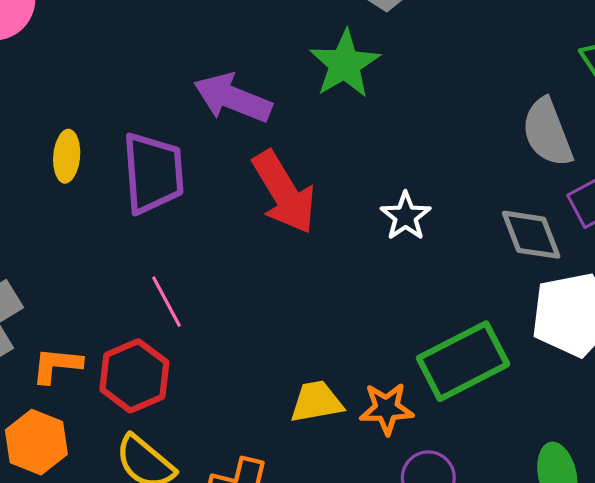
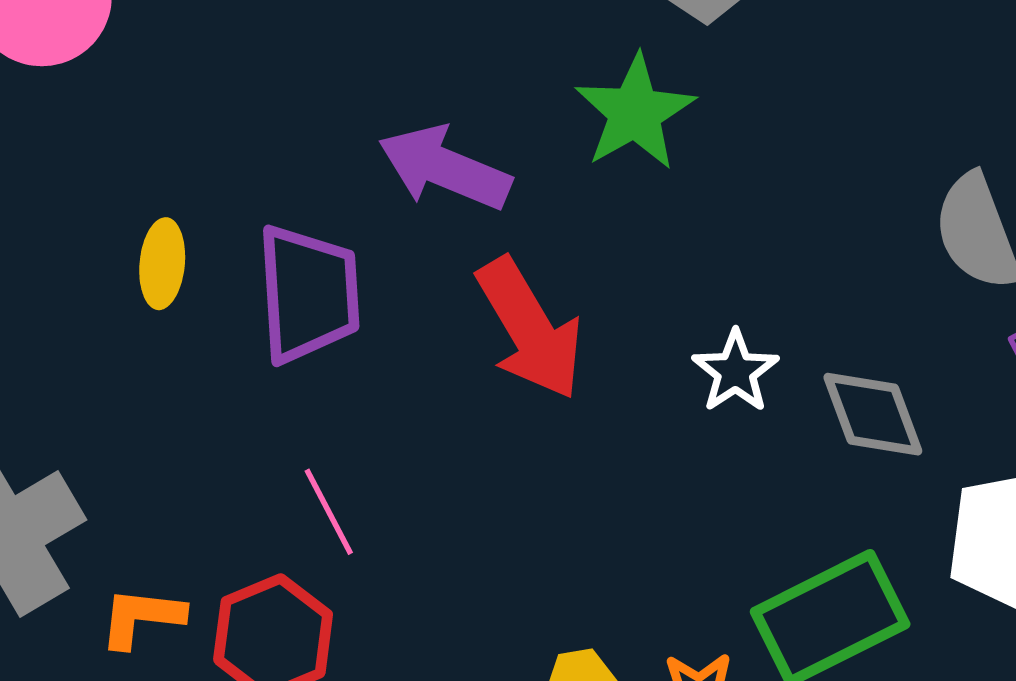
gray diamond: (531, 235) -> (873, 414), moved

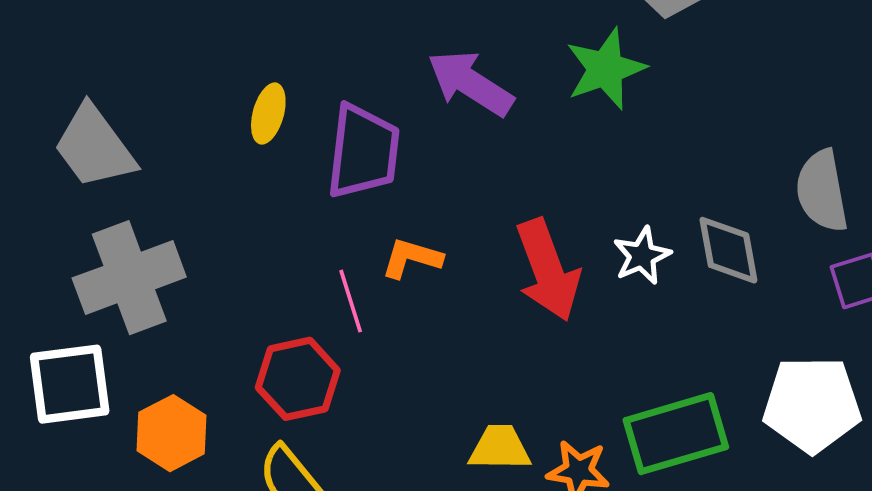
red arrow: (530, 329) -> (548, 270), moved
gray diamond: (873, 414) -> (728, 250), moved
orange L-shape: (142, 617) -> (412, 258), moved

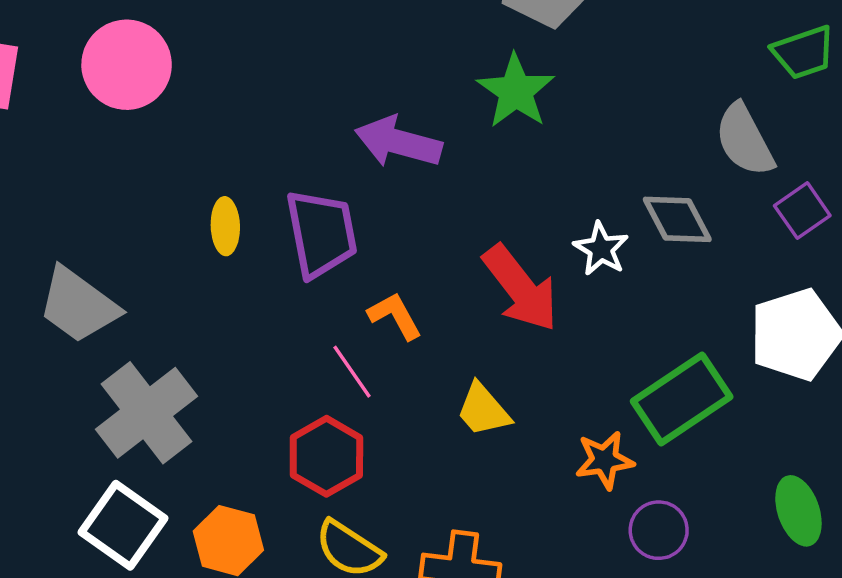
orange L-shape: (412, 258) -> (395, 316), turned 62
white square: (70, 384) -> (123, 525), turned -30
yellow trapezoid: (500, 448) -> (483, 410), moved, turned -114

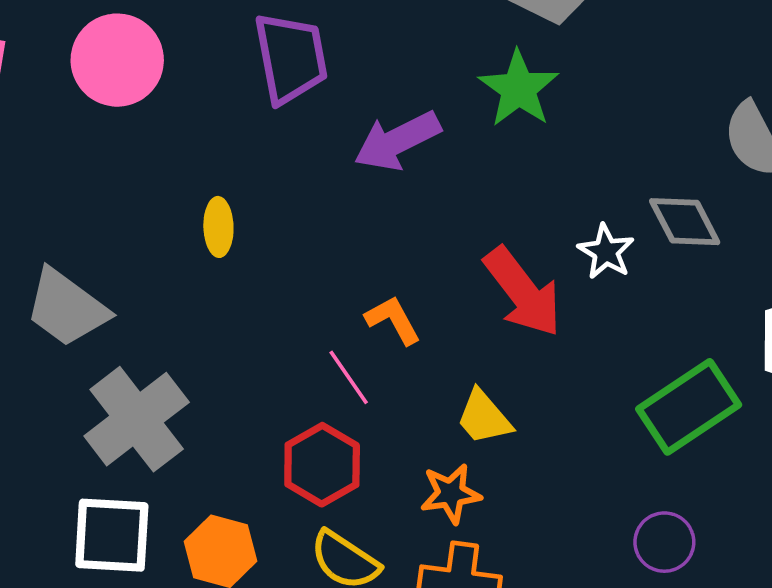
purple arrow: (398, 142) -> (397, 141), turned -42
purple trapezoid: (321, 234) -> (291, 58), moved
orange star: (604, 460) -> (451, 494), moved
white square: (123, 525) -> (112, 535), turned -32

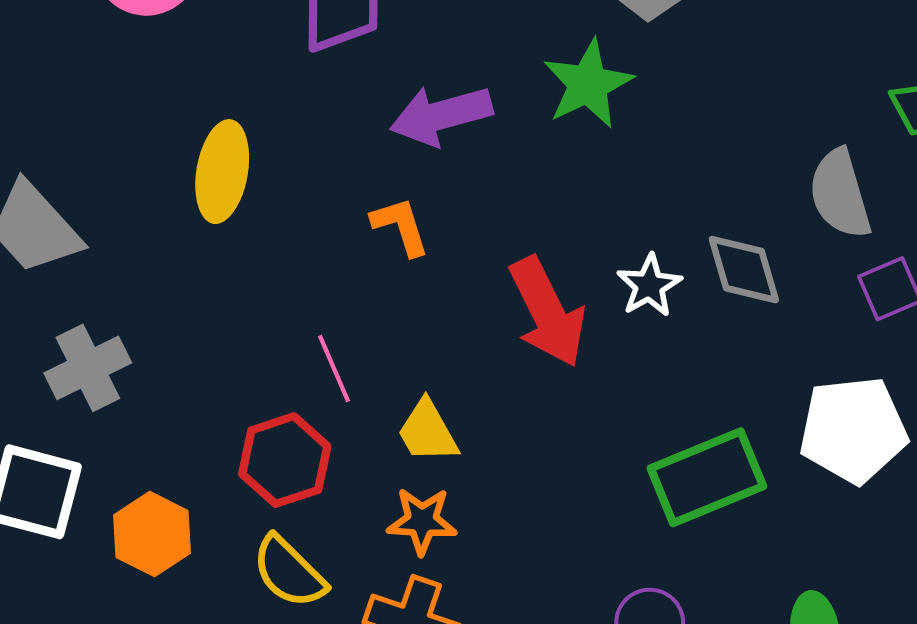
yellow ellipse: (218, 227) -> (222, 172), size x1.5
orange L-shape: (393, 320) -> (400, 226), moved
yellow trapezoid: (484, 417) -> (428, 431), moved
gray cross: (137, 419) -> (88, 368), size x0.7

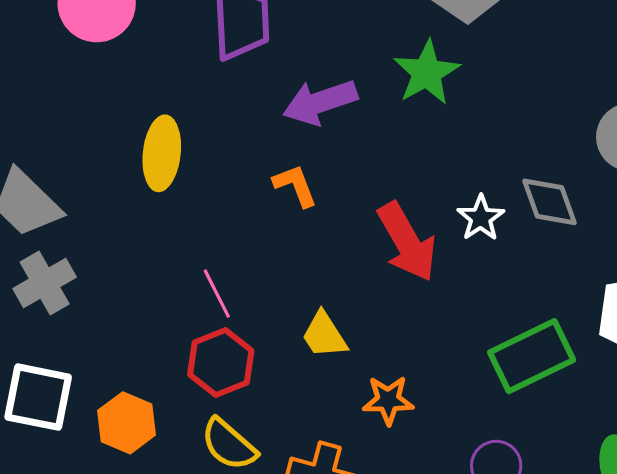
gray cross: (88, 368) -> (45, 283), moved
pink line: (334, 369) -> (217, 294), moved
orange star: (422, 521) -> (388, 400), moved

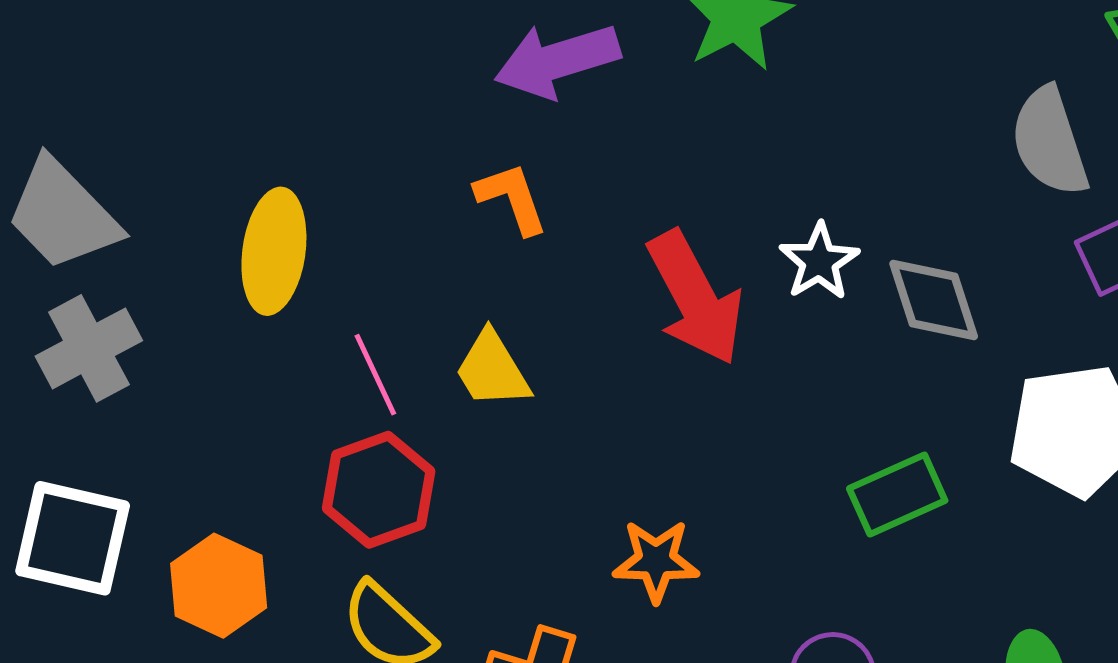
yellow ellipse: (162, 153) -> (274, 251), moved
gray diamond: (549, 202) -> (934, 300), moved
yellow trapezoid: (324, 335) -> (492, 370), moved
green rectangle: (532, 356) -> (897, 495), size x0.7

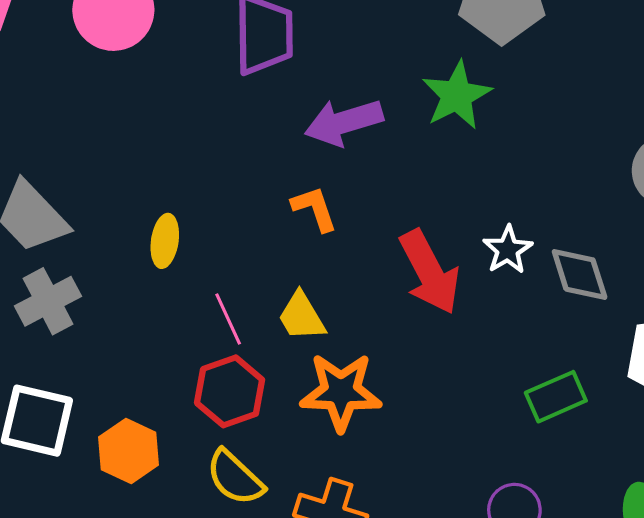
yellow ellipse: (274, 251) -> (165, 241), size x0.7
orange star: (656, 561) -> (341, 392), moved, size x1.5

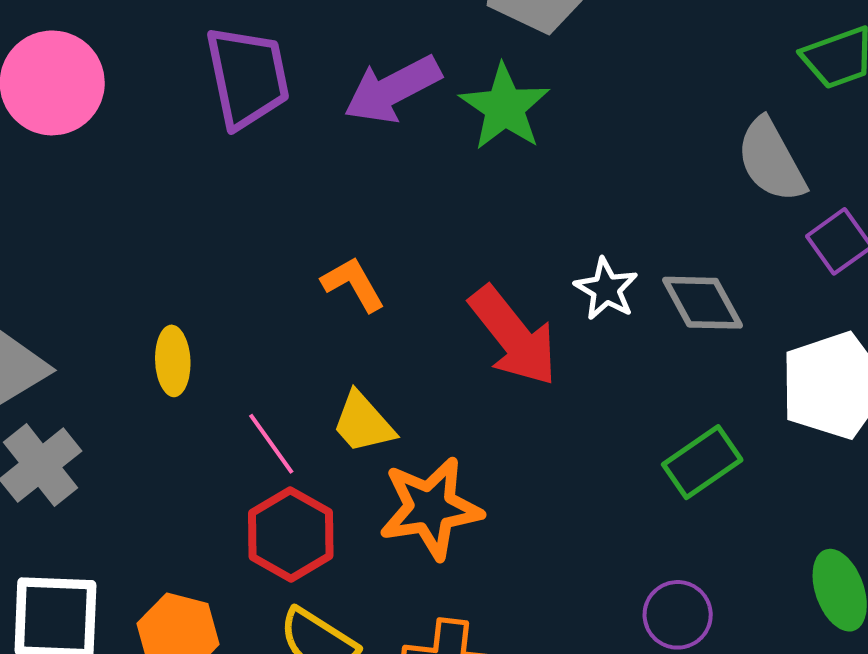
purple arrow: (344, 122) -> (393, 89), moved

